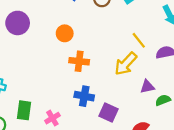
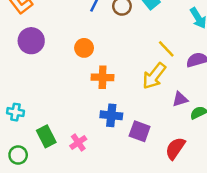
green rectangle: (24, 110) -> (46, 136), turned -30

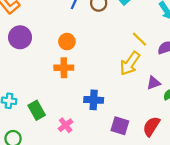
orange cross: (103, 77) -> (64, 68), moved
purple square: (140, 131) -> (120, 126), moved
green rectangle: (46, 136) -> (37, 110), moved

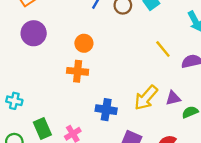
yellow arrow: (130, 63) -> (146, 98), moved
green rectangle: (37, 110) -> (42, 128), moved

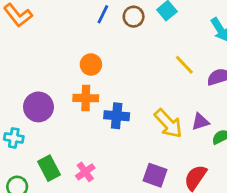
purple circle: (34, 33) -> (38, 107), moved
yellow arrow: (146, 98) -> (168, 123), turned -80
blue cross: (106, 110) -> (117, 116), moved

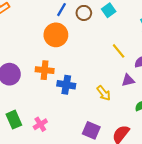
orange circle: (91, 65) -> (56, 35), moved, size x1.5
purple triangle: (200, 122) -> (128, 80), moved
yellow arrow: (168, 123) -> (104, 93), size x0.7

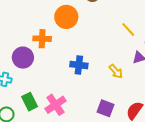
orange cross: (45, 70) -> (42, 39), moved
pink cross: (40, 124) -> (55, 105), size x1.5

